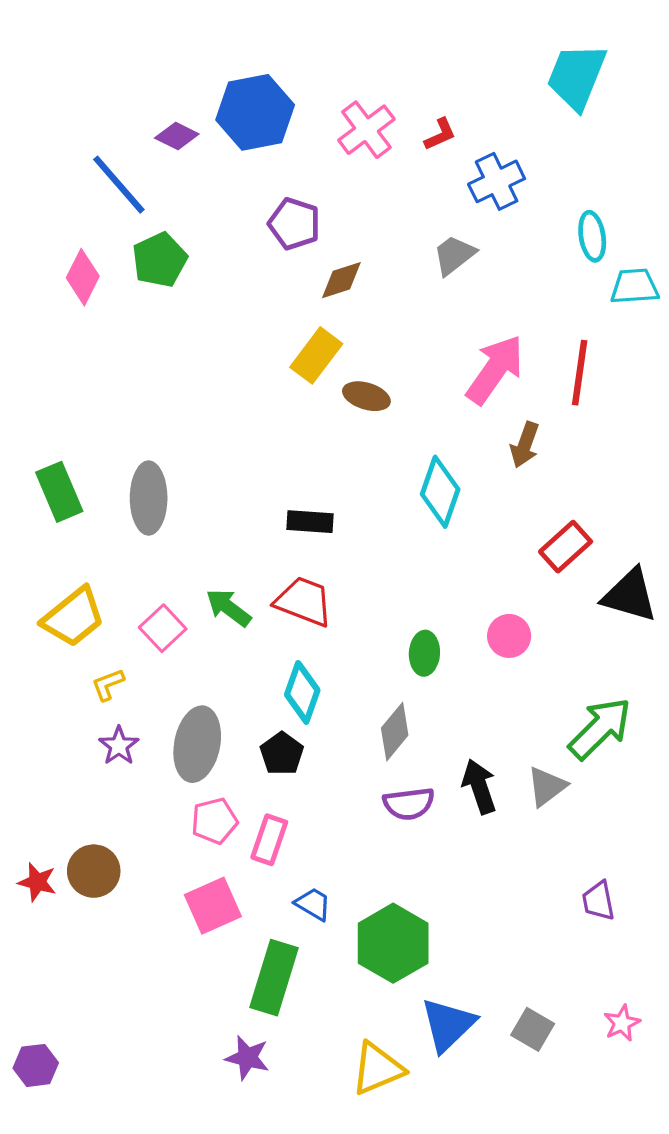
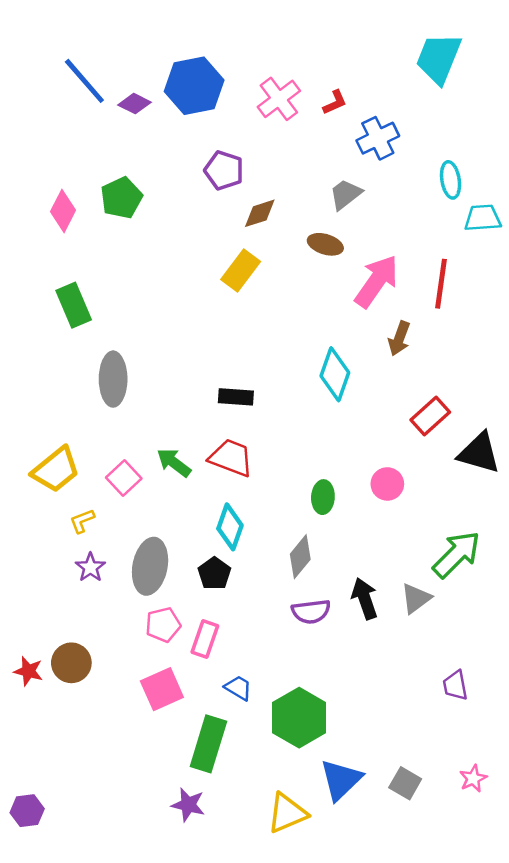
blue line: (119, 185) -> (84, 81), moved
brown ellipse: (366, 396) -> (325, 244), moved
green rectangle: (59, 492) -> (74, 305), moved

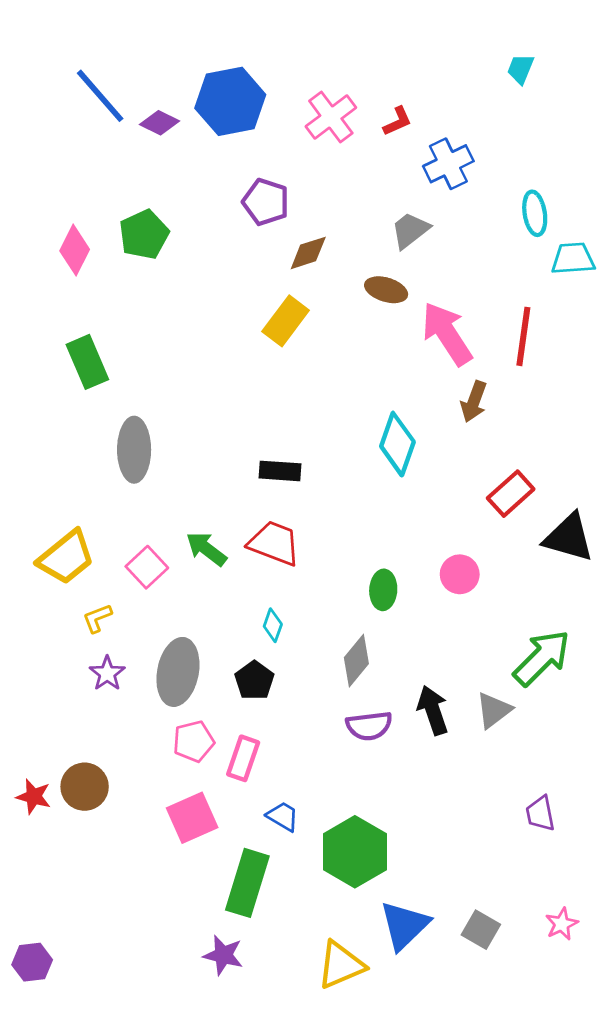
cyan trapezoid: (439, 58) -> (521, 69), size x0.5
pink arrow: (377, 281) -> (447, 334), turned -68
cyan diamond: (230, 527) -> (273, 625), size x0.6

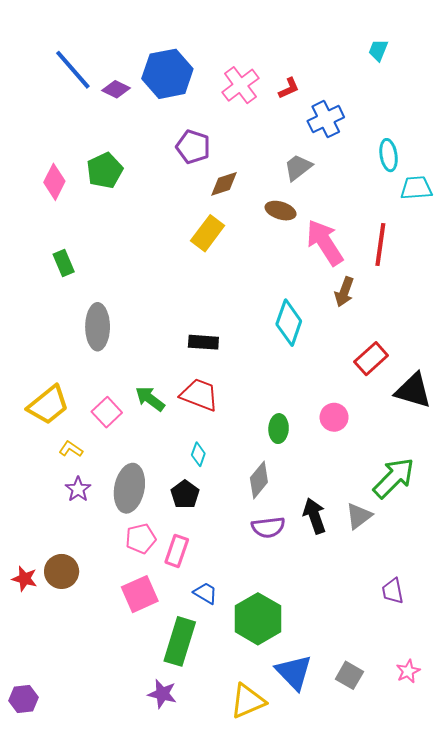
green rectangle: (87, 362) -> (64, 263), size x0.7
yellow L-shape: (97, 618) -> (71, 449), turned 55
blue triangle: (404, 925) -> (294, 672), turned -30

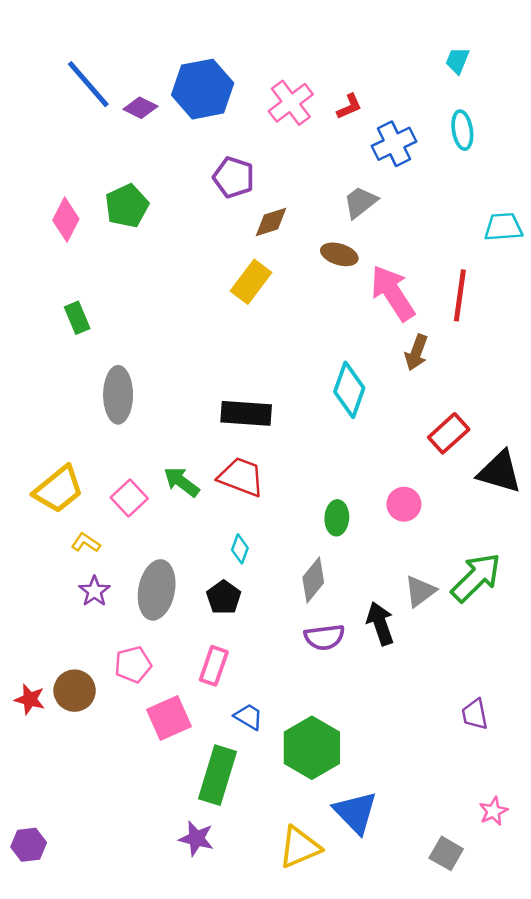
cyan ellipse: (389, 155) -> (462, 130), moved
black rectangle: (203, 342) -> (246, 413), size x1.4
gray triangle: (359, 516) -> (420, 591), moved
pink pentagon: (141, 539) -> (133, 665), moved
gray square: (349, 675) -> (446, 853), moved

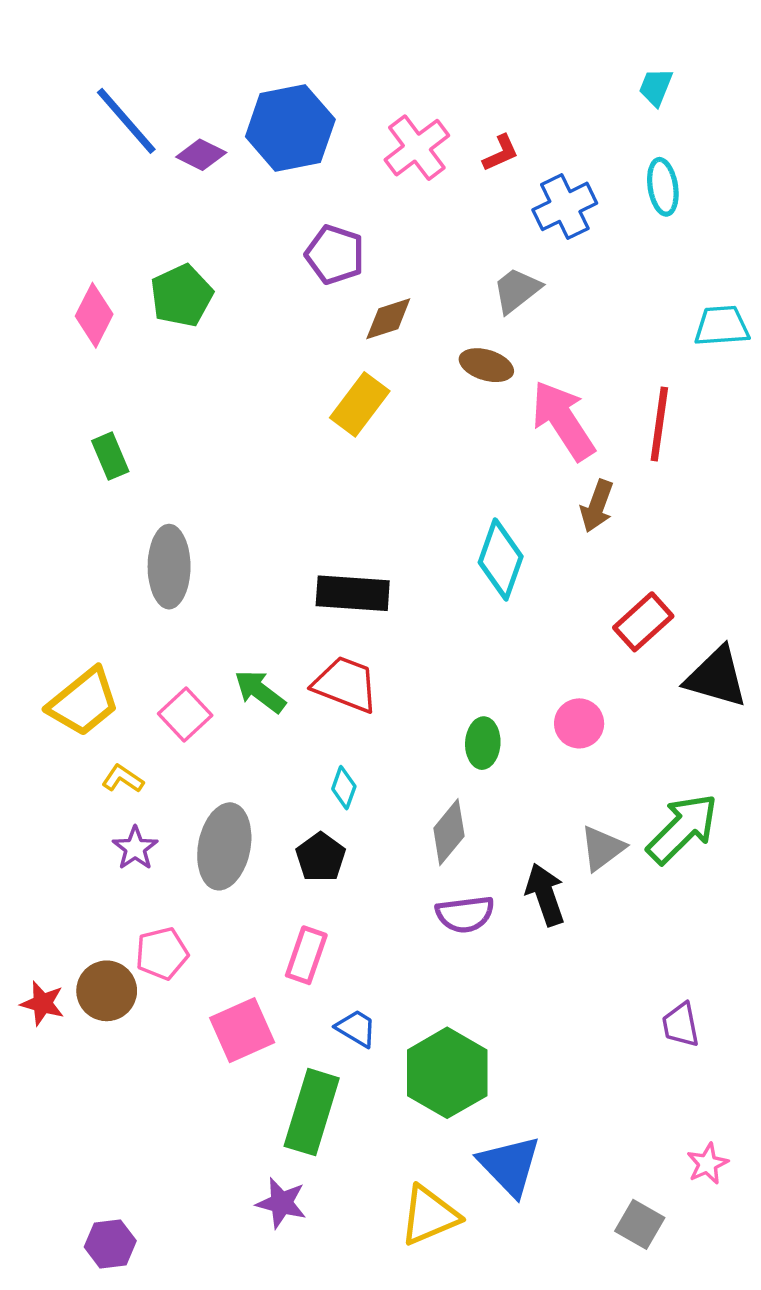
pink pentagon: (133, 665) -> (162, 953), moved
purple hexagon: (29, 845) -> (110, 1244), moved

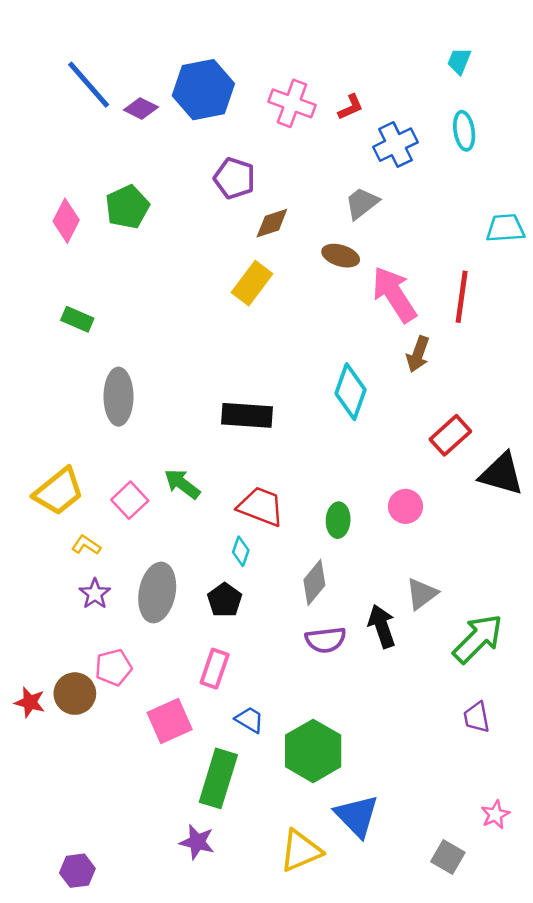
pink cross: (417, 148) -> (292, 103), turned -33
green rectangle: (110, 456) -> (77, 319), turned -44
red trapezoid: (346, 684) -> (261, 506), moved
green arrow: (682, 829) -> (478, 639), moved

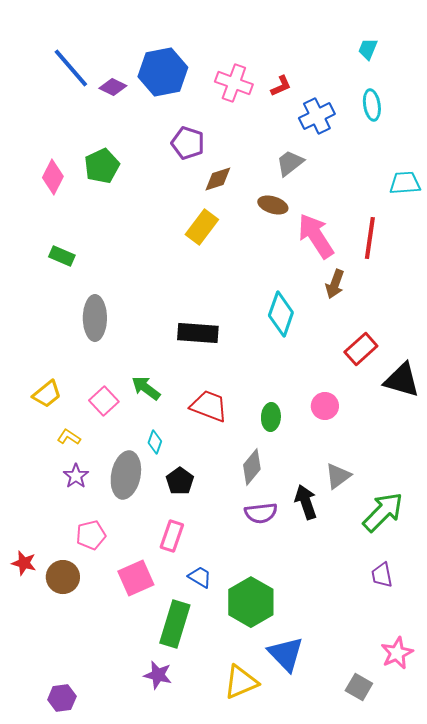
yellow trapezoid: (59, 491) -> (47, 394), size x0.7
cyan diamond: (241, 551) -> (155, 442), moved
brown circle: (75, 694) -> (63, 577), moved
pink star: (495, 815) -> (397, 653), size x1.4

